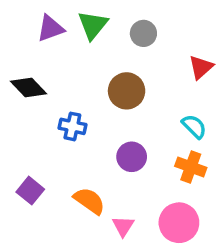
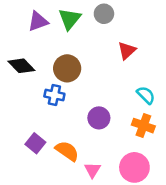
gray circle: (143, 33) -> (104, 14), moved
red triangle: (201, 67) -> (127, 51), moved
brown circle: (127, 91) -> (67, 68), moved
purple square: (30, 191) -> (35, 143), moved

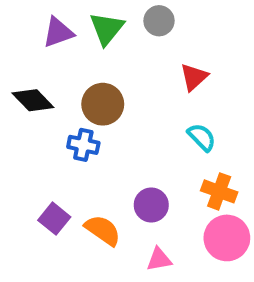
cyan semicircle: (146, 95) -> (202, 137), moved
purple circle: (99, 118) -> (151, 205), moved
pink circle: (134, 167) -> (227, 238), moved
pink triangle: (93, 170) -> (159, 259), moved, turned 48

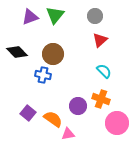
gray circle: (159, 21) -> (95, 16), moved
orange cross: (219, 191) -> (101, 99), moved
pink triangle: (159, 259) -> (68, 134), moved

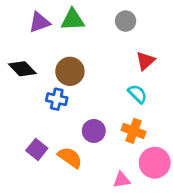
green triangle: (55, 15) -> (73, 20), turned 48
red triangle: (100, 40) -> (145, 61), moved
purple circle: (78, 106) -> (94, 131), moved
pink triangle: (68, 134) -> (122, 180), moved

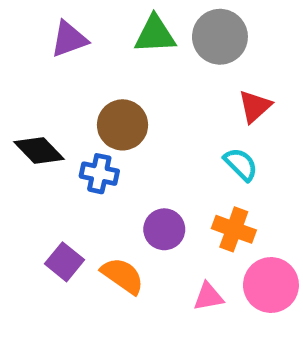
green triangle: (73, 20) -> (155, 34), moved
gray circle: (126, 21) -> (220, 37), size x1.5
black diamond: (22, 69) -> (39, 150), moved
pink triangle: (122, 180) -> (208, 297), moved

